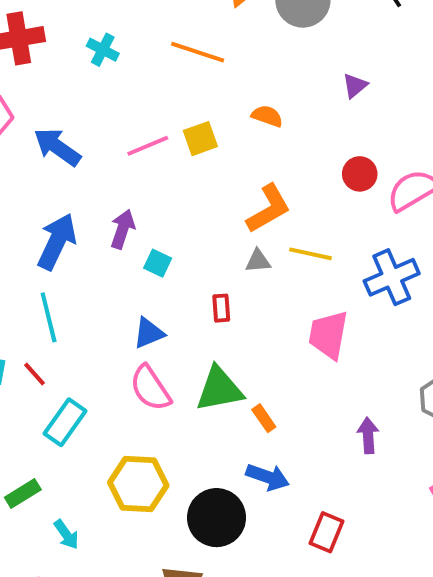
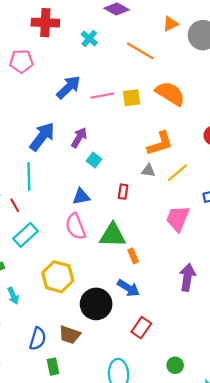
orange semicircle: (267, 116) -> (170, 93), size x1.8
blue arrow: (57, 147) -> (68, 87), moved, turned 88
yellow line: (310, 254) -> (177, 173), turned -65
purple arrow: (368, 435) -> (187, 277), size x1.4
red rectangle: (326, 532) -> (141, 328), moved

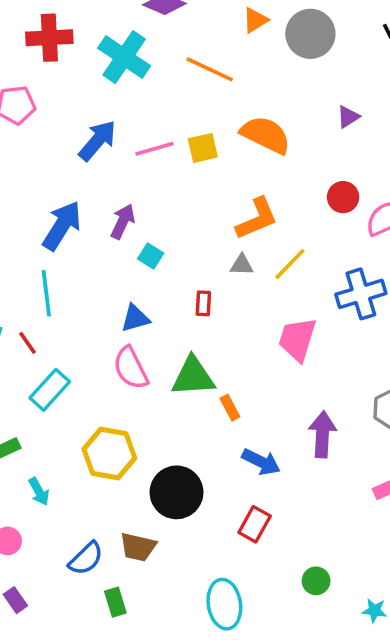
cyan cross: (89, 39) -> (124, 57), size x1.8
blue arrow: (128, 288) -> (261, 462), moved
blue semicircle: (38, 339) -> (86, 559), turned 35

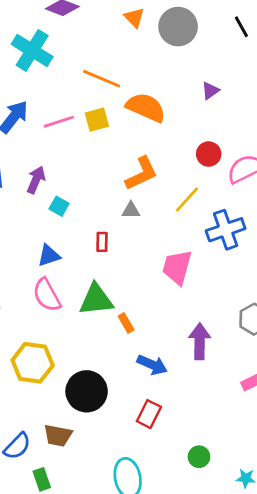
orange triangle: (255, 20) -> (134, 18), turned -40
orange line: (210, 69) -> (102, 79), moved
yellow line: (290, 264) -> (187, 199), moved

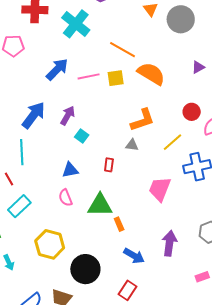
pink semicircle: (47, 295) -> (65, 198), size x0.7

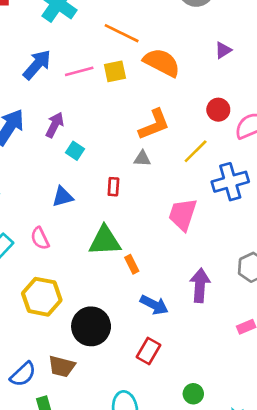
pink semicircle: (65, 198) -> (40, 238), moved

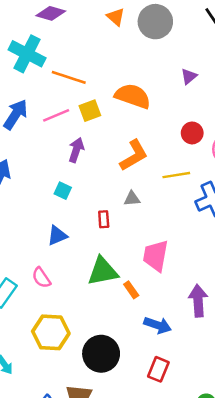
orange line: (122, 33) -> (69, 77), moved
purple arrow: (55, 125) -> (76, 150), moved
yellow line: (196, 151) -> (176, 175), turned 44
gray triangle: (142, 159) -> (132, 199), moved
pink trapezoid: (183, 214) -> (156, 256), moved

